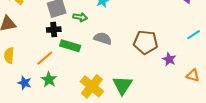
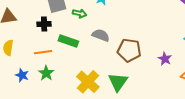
black cross: (54, 30) -> (44, 24), moved
brown pentagon: (146, 42) -> (129, 50), moved
orange line: (45, 58) -> (43, 52), turned 30

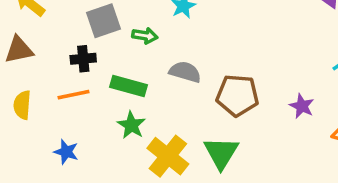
orange line: (43, 52) -> (74, 95), moved
green star: (46, 73) -> (131, 125), moved
blue star: (22, 75) -> (66, 152), moved

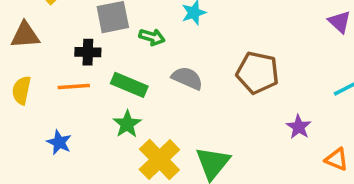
brown pentagon: (237, 95) -> (258, 73), moved

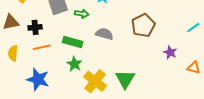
black cross: (88, 52) -> (35, 27), moved
brown pentagon: (258, 73) -> (143, 25), turned -30
blue star: (59, 142) -> (38, 79), size x1.6

